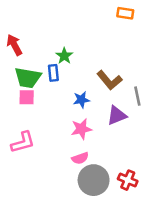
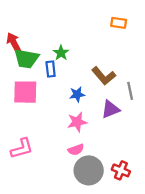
orange rectangle: (125, 13) -> (119, 23), moved
green trapezoid: (28, 78) -> (26, 59), moved
pink square: (27, 97) -> (25, 92), size x1.6
pink L-shape: (23, 142) -> (22, 149), moved

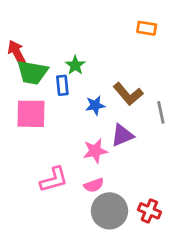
blue star: (77, 94) -> (95, 105), moved
purple triangle: (111, 109) -> (122, 135), moved
pink L-shape: (22, 149) -> (54, 179), moved

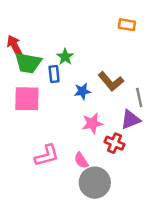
purple triangle: (122, 135) -> (131, 120), moved
pink star: (95, 151) -> (92, 123), moved
pink semicircle: (94, 185) -> (81, 160), turned 77
red cross: (149, 211) -> (115, 143), moved

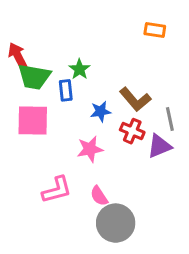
pink star: (92, 123) -> (90, 149), moved
red cross: (115, 143) -> (132, 131), moved

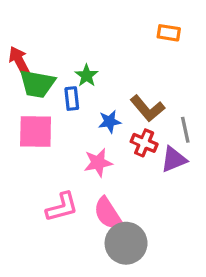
pink semicircle: (99, 196) -> (108, 214), size x1.5

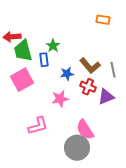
red arrow: (19, 61) -> (12, 37), turned -66
green trapezoid: (37, 84) -> (23, 51), turned 65
gray line: (185, 130) -> (113, 70), moved
pink square: (36, 131) -> (22, 80), turned -30
pink semicircle: (108, 214) -> (85, 130), moved

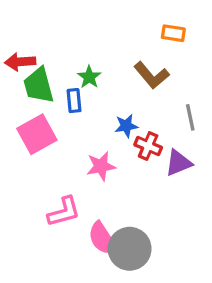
brown L-shape: (90, 66) -> (151, 75), moved
blue star: (67, 74) -> (126, 126), moved
pink semicircle: (85, 130) -> (103, 239), moved

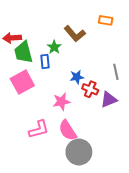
brown L-shape: (151, 75) -> (75, 34), moved
pink semicircle: (103, 239) -> (68, 130), moved

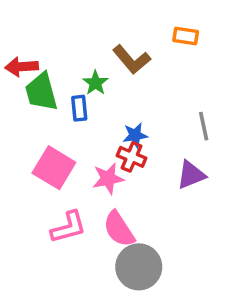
pink square: (22, 82) -> (54, 168), moved, turned -30
red cross: (90, 89) -> (132, 157), moved

